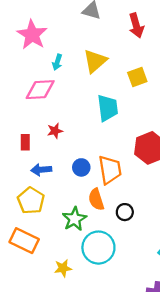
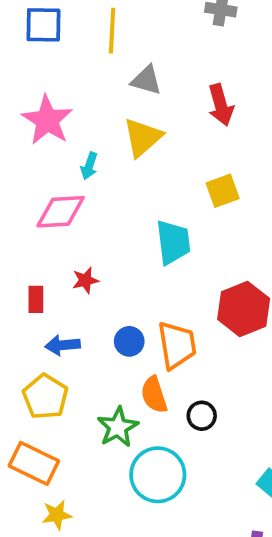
yellow triangle: (95, 61) -> (143, 137), moved
yellow star: (63, 268) -> (57, 515), moved

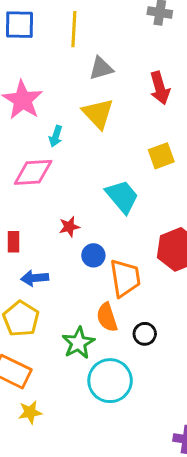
gray triangle: (146, 80) -> (101, 68), turned -32
yellow triangle: (143, 137) -> (98, 114), turned -32
cyan trapezoid: (173, 242) -> (122, 197), turned -33
red star: (85, 280) -> (69, 227), moved
blue circle: (129, 341) -> (93, 255), moved

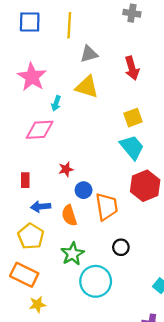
yellow triangle: (98, 114) -> (87, 87), turned -30
cyan trapezoid: (122, 197) -> (132, 147), moved
orange semicircle: (107, 317) -> (69, 215), moved

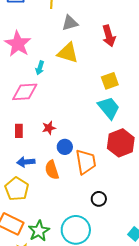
red rectangle: (25, 180) -> (19, 131), moved
green star: (73, 254) -> (39, 231), moved

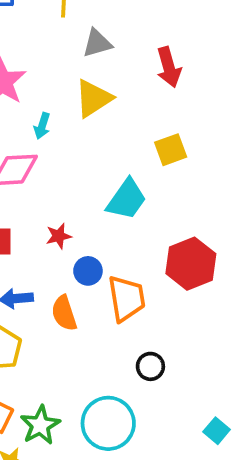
yellow triangle: (68, 53) -> (93, 98), turned -50
cyan trapezoid: (109, 108) -> (127, 199), moved, turned 75

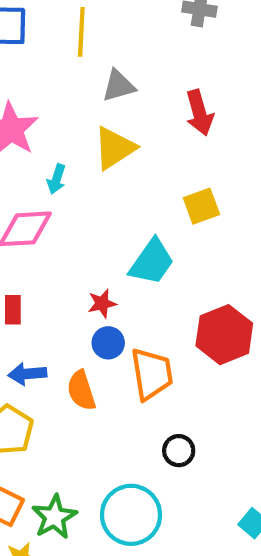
red star: (59, 236) -> (102, 303), moved

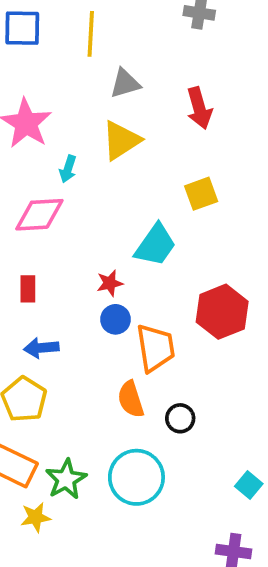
orange semicircle: (81, 391) -> (131, 399), moved

